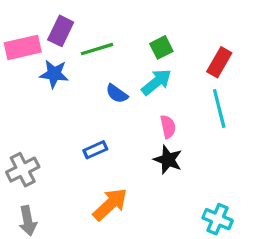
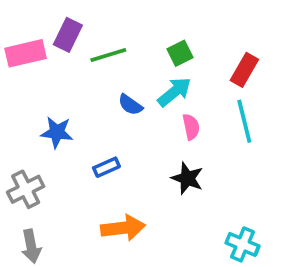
blue star: (54, 74) -> (57, 132), moved
pink semicircle: (168, 127) -> (191, 127), moved
orange arrow: (110, 204) -> (123, 228), turned 36

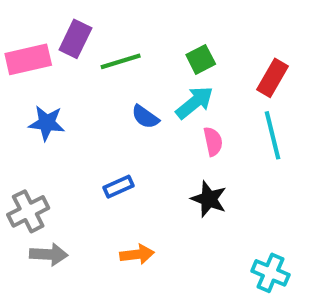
blue star: (57, 132) -> (47, 123), moved
orange arrow: (123, 228) -> (137, 254), size x0.7
gray arrow: (31, 246) -> (49, 254), moved, turned -76

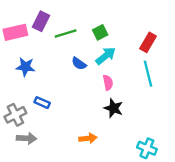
green square: (201, 59) -> (100, 32), moved
pink semicircle: (213, 142) -> (108, 83), moved
blue rectangle: (119, 187) -> (42, 103), moved, turned 48
orange arrow: (137, 254) -> (88, 138), moved

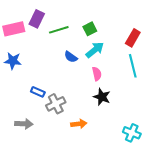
blue star: (25, 67) -> (13, 61), moved
gray cross: (15, 115) -> (56, 104), moved

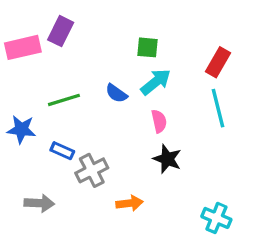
green square: (90, 29) -> (148, 47), turned 32
green line: (59, 30) -> (64, 100), moved
blue star: (13, 61) -> (21, 129), moved

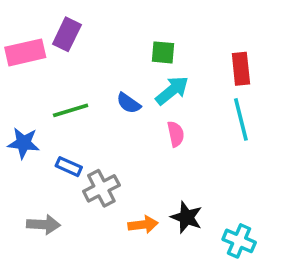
red rectangle: (218, 62) -> (241, 69), turned -36
black star: (167, 159) -> (187, 217), moved

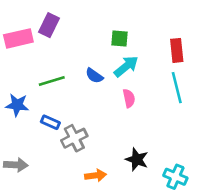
gray arrow: (43, 225) -> (16, 165), moved
orange arrow: (143, 225) -> (96, 175), moved

